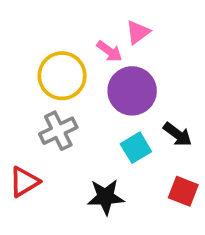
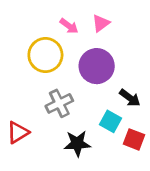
pink arrow: (109, 51) -> (69, 26), moved
gray cross: (58, 131) -> (59, 103), moved
cyan square: (136, 148) -> (110, 121), moved, turned -30

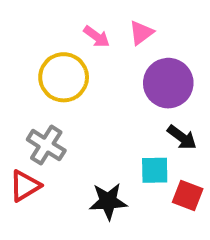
purple circle: (97, 66) -> (168, 83), moved
gray cross: (59, 103) -> (46, 145), moved, turned -32
cyan square: (110, 121) -> (155, 170), turned -30

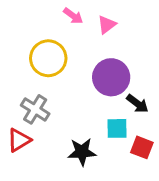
pink arrow: (97, 37) -> (73, 16), moved
purple circle: (168, 83) -> (111, 77), moved

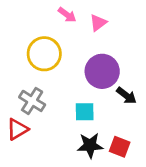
cyan square: (117, 128) -> (85, 112), moved
red square: (142, 147) -> (120, 147), moved
black star: (82, 152) -> (90, 145), moved

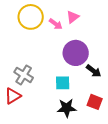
pink arrow: (67, 15) -> (56, 24), moved
yellow circle: (44, 54) -> (31, 17), moved
red square: (120, 147) -> (95, 102), moved

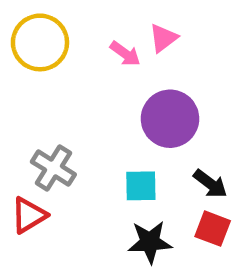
yellow circle: (31, 17) -> (40, 42), moved
black arrow: (94, 71) -> (210, 184), moved

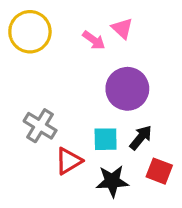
pink triangle: (163, 38) -> (122, 28), turned -40
black arrow: (210, 184) -> (141, 138), moved, turned -88
red triangle: (29, 215) -> (69, 161), moved

